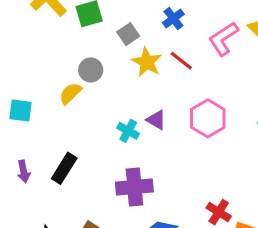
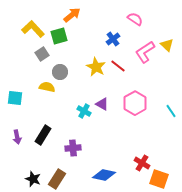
gray square: (128, 34) -> (42, 54), moved
yellow semicircle: (70, 93) -> (47, 87), turned 56
purple cross: (134, 187) -> (73, 148), moved, size x0.7

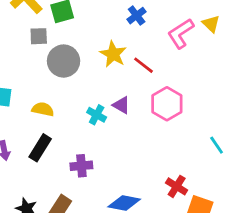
gray square: (42, 54) -> (39, 36), turned 32
red line: (118, 66) -> (143, 65), moved
gray circle: (60, 72) -> (64, 61), size x1.5
yellow semicircle: (47, 87) -> (43, 109), moved
cyan line: (171, 111) -> (217, 145), moved

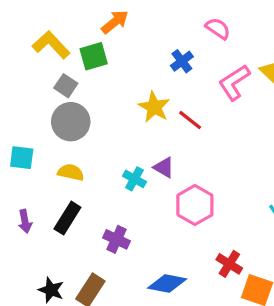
gray square: (39, 36) -> (66, 86), turned 36
gray circle: (64, 61) -> (71, 122), moved
pink hexagon: (167, 104) -> (195, 205), moved
purple cross: (81, 166) -> (116, 239), turned 30

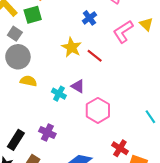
yellow semicircle: (71, 172) -> (28, 81), moved
black rectangle: (67, 218) -> (16, 140), moved

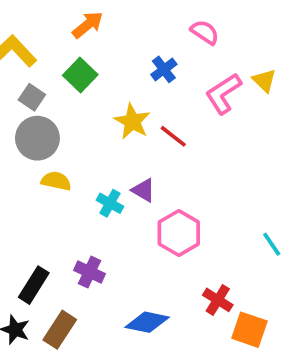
green square: (33, 15) -> (80, 75), moved, turned -30

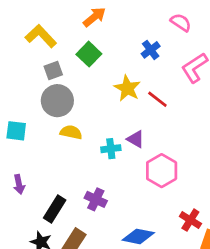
gray square: (32, 97) -> (53, 70), turned 36
cyan cross: (110, 203) -> (111, 149), turned -36

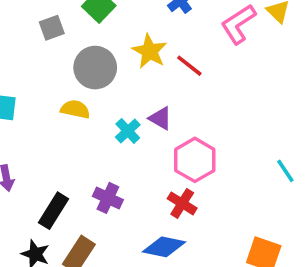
gray circle: (57, 101) -> (95, 68), moved
cyan cross: (111, 149) -> (128, 131), turned -36
red cross: (190, 220) -> (182, 203), moved

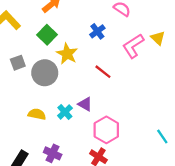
gray square: (52, 28) -> (18, 63), moved
yellow star: (150, 51) -> (67, 54), moved
yellow semicircle: (75, 109) -> (37, 114), moved

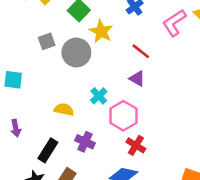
purple triangle: (85, 104) -> (137, 79), moved
yellow semicircle: (37, 114) -> (64, 109), moved
pink hexagon: (106, 130) -> (123, 116), moved

